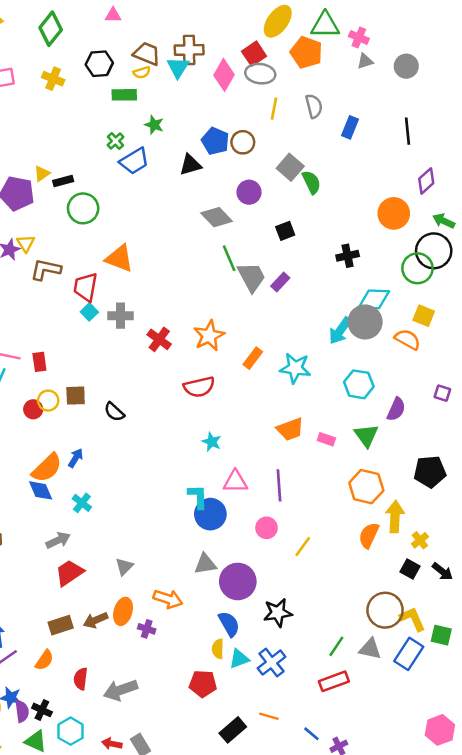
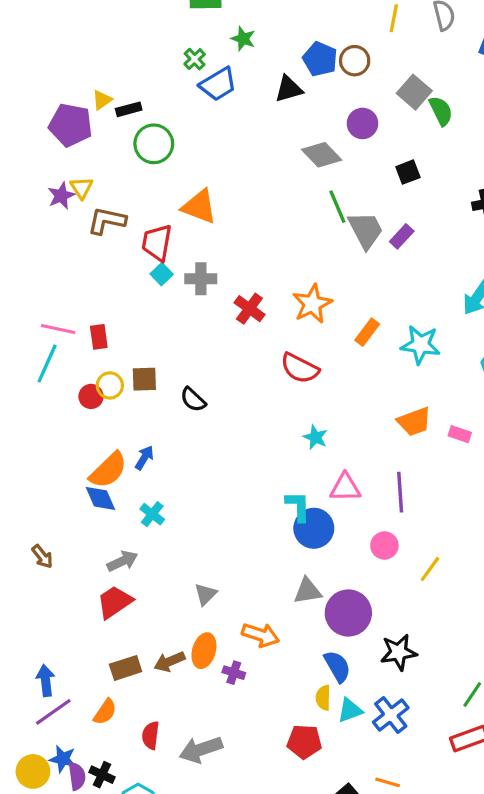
red semicircle: (199, 387) -> (300, 368), turned 40
red trapezoid: (69, 573) -> (115, 602), moved

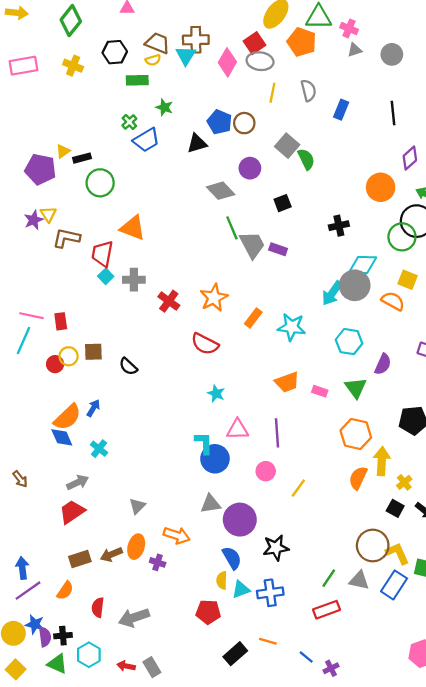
purple rectangle: (402, 236) -> (278, 249), turned 66
blue cross: (391, 715) -> (270, 593), turned 30
black cross: (102, 775) -> (63, 636), turned -30

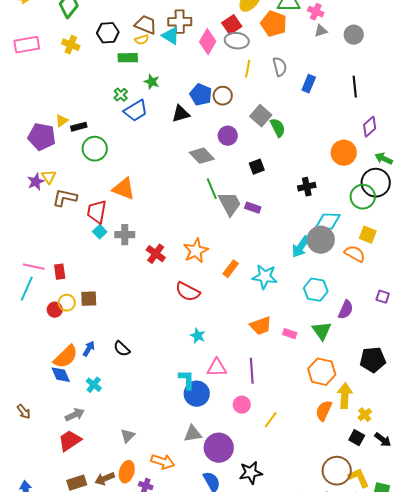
cyan triangle: (186, 56) -> (171, 36), turned -30
black semicircle: (128, 366) -> (122, 349), moved

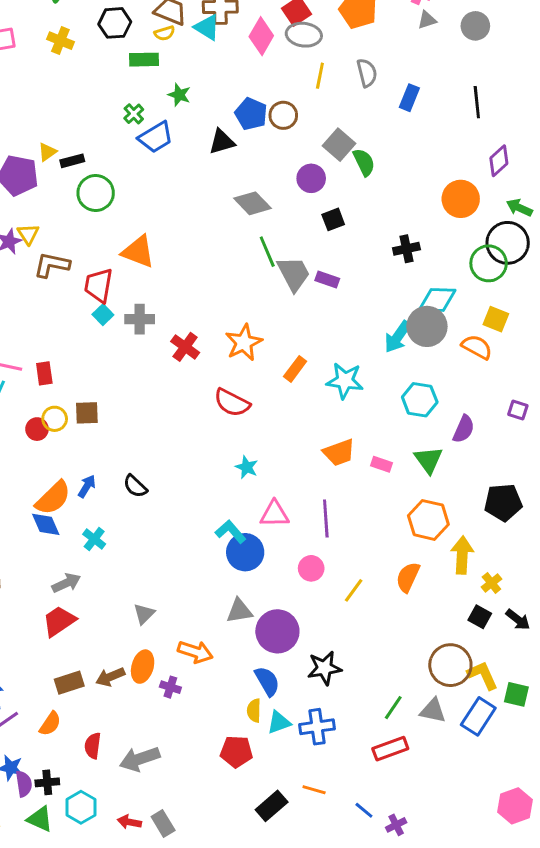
purple circle: (228, 136) -> (311, 178), moved
cyan L-shape: (187, 380) -> (231, 532), turned -40
orange semicircle: (324, 411) -> (408, 577), moved

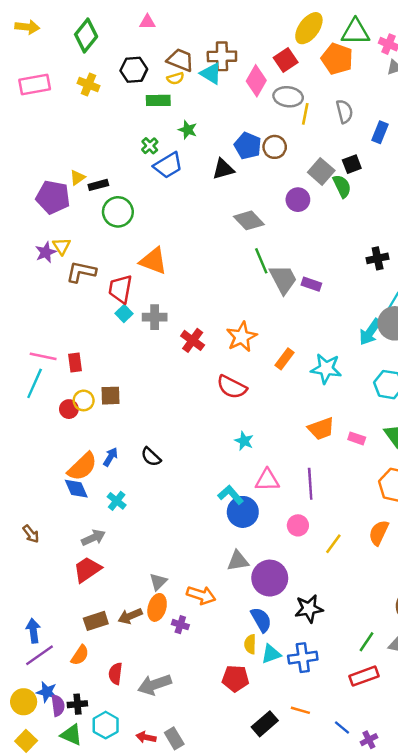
gray ellipse: (304, 35) -> (288, 97), moved
black square: (333, 219) -> (352, 164), moved
gray triangle: (144, 614) -> (158, 582), moved

